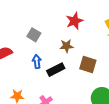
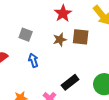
brown square: (88, 65) -> (81, 37), moved
black rectangle: (56, 70) -> (70, 82), moved

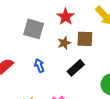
gray square: (26, 35) -> (34, 29), moved, size x1.5
black rectangle: (70, 82) -> (76, 68), moved

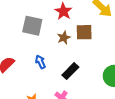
black rectangle: (76, 68) -> (70, 71), moved

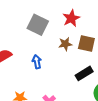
black rectangle: (70, 71) -> (84, 73), moved

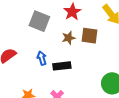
black rectangle: (84, 73) -> (62, 66), moved, turned 30

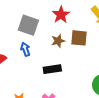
blue arrow: (42, 58) -> (25, 49), moved

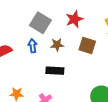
brown star: (58, 41) -> (57, 45), moved

